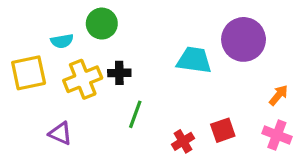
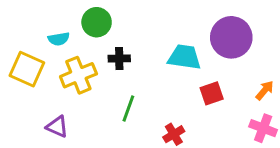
yellow square: (29, 73) -> (27, 69), turned 36
black cross: (119, 73) -> (119, 59), moved
red square: (223, 130) -> (212, 93), moved

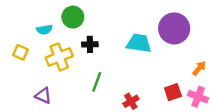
yellow square: (27, 69) -> (20, 52), size x0.6
red square: (212, 93) -> (173, 92), moved

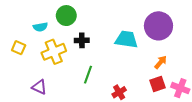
orange arrow: (199, 68) -> (161, 62), moved

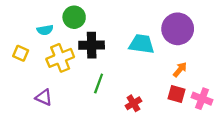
black cross: (82, 40) -> (92, 45), size x1.5
red square: (157, 84) -> (176, 94), turned 35

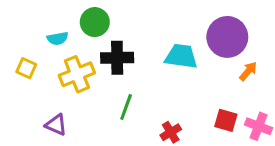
orange arrow: (180, 70) -> (248, 71), moved

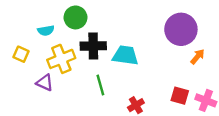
cyan trapezoid: (181, 56) -> (125, 55), moved
green line: (126, 107) -> (100, 85), turned -36
purple triangle: (56, 125) -> (45, 83), moved

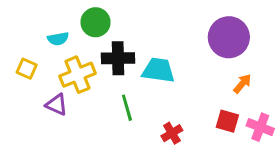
orange arrow: (198, 57) -> (242, 84), moved

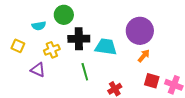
purple circle: (229, 37) -> (140, 31), moved
yellow cross: (78, 75) -> (52, 50), size x0.7
orange arrow: (242, 84) -> (144, 56), moved

